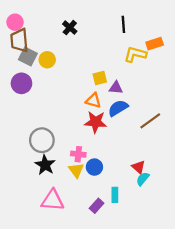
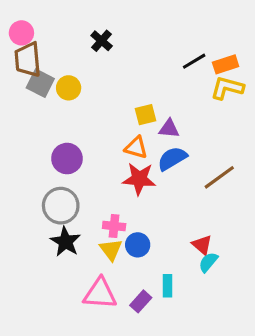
black line: (123, 24) -> (194, 61), moved, turned 63
yellow L-shape: (135, 54) -> (227, 88), moved
purple circle: (21, 83) -> (67, 159), moved
pink triangle: (53, 200) -> (100, 294), moved

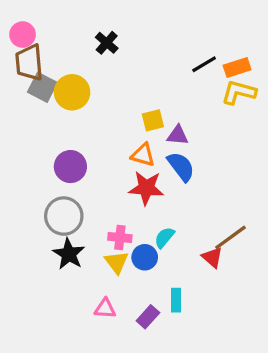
yellow circle: (69, 88) -> (72, 92), size x1.4
blue semicircle: (172, 159) -> (181, 167), turned 84
brown line: (219, 177) -> (230, 237), moved
cyan semicircle: (208, 262) -> (164, 237), moved
pink triangle: (100, 294) -> (105, 308), size x0.6

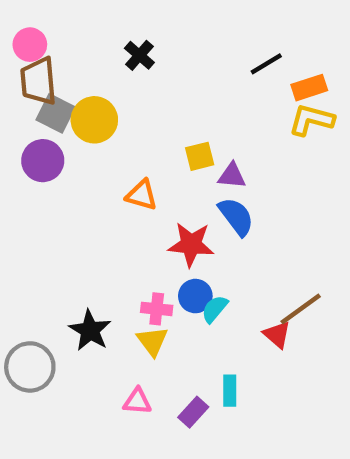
black line: (204, 64) -> (266, 64), moved
orange triangle: (143, 155) -> (142, 195), moved
purple circle: (70, 167) -> (43, 161), moved
gray circle: (64, 216) -> (30, 367), moved
blue circle: (145, 257) -> (195, 296), moved

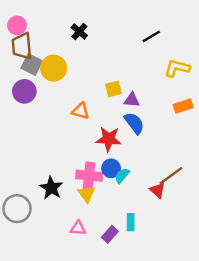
orange rectangle: (309, 88) -> (183, 106), moved
pink cross: (157, 309) -> (89, 176), size x1.5

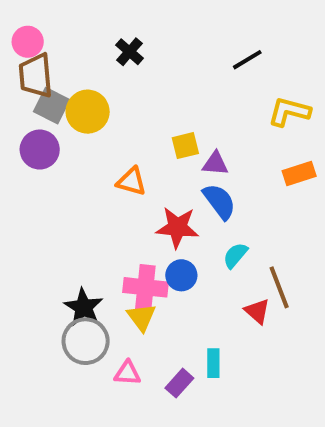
cyan semicircle: (122, 176) -> (235, 255), moved
brown line: (171, 176) -> (279, 287), turned -75
gray circle: (17, 209) -> (86, 341), moved

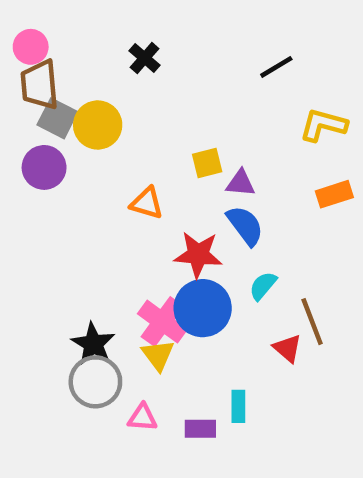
blue circle: (181, 275) -> (203, 308), size x1.6
pink cross: (145, 287) -> (162, 322), turned 30
purple rectangle: (179, 383) -> (200, 429), turned 48

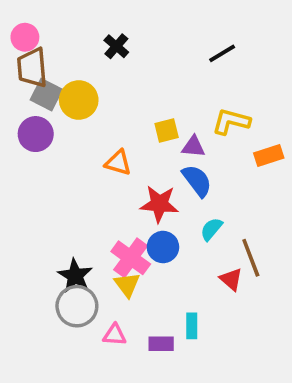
yellow L-shape: (323, 125) -> (231, 122), moved
blue circle: (203, 308) -> (163, 247), size x0.7

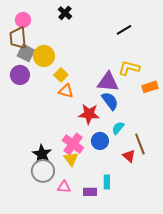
pink circle: (25, 37) -> (23, 20), moved
black cross: (116, 46) -> (65, 13), moved
yellow square: (167, 130) -> (61, 75), moved, turned -32
purple triangle: (193, 147) -> (108, 82), size x1.6
blue circle: (163, 247) -> (100, 141), moved

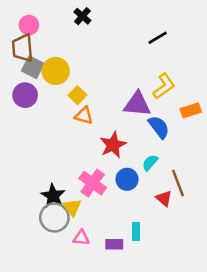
yellow L-shape: (129, 68) -> (164, 86), turned 130
blue semicircle: (110, 101) -> (159, 127), moved
red star: (89, 114) -> (113, 145), turned -30
yellow triangle: (71, 159) -> (72, 207), moved

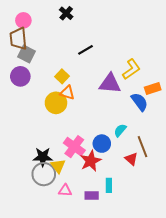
black line: (158, 38) -> (86, 50), moved
yellow circle: (56, 71) -> (56, 103), moved
blue semicircle: (159, 127) -> (139, 102), moved
red star: (113, 145) -> (91, 161), moved
black star: (53, 196) -> (43, 157), turned -30

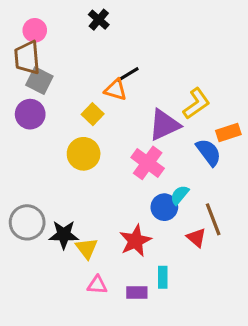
purple triangle: (110, 84) -> (164, 125), turned -30
orange triangle: (67, 93) -> (116, 90), moved
blue circle: (102, 144) -> (164, 207), moved
pink cross: (74, 147) -> (148, 163), moved
gray circle: (44, 174) -> (27, 222), moved

